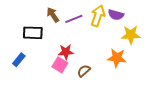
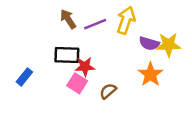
purple semicircle: (116, 15) -> (149, 43), moved
black rectangle: (33, 33) -> (67, 55), moved
orange star: (117, 58) -> (150, 74), turned 30

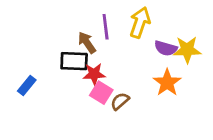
brown arrow: (68, 19) -> (87, 43), moved
purple line: (95, 24) -> (106, 27), turned -75
pink square: (77, 83) -> (101, 93), moved

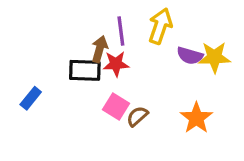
brown arrow: (87, 43) -> (100, 49), turned 50
red star: (94, 74) -> (116, 64), moved
orange star: (167, 83) -> (196, 118), moved

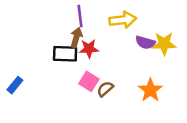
yellow arrow: (160, 26) -> (123, 20), turned 64
purple line: (121, 31) -> (80, 16), moved
blue rectangle: (31, 98) -> (15, 85), moved

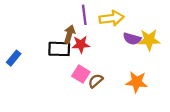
purple line: (80, 16) -> (84, 15), moved
blue rectangle: (15, 85) -> (14, 58), moved
orange star: (150, 90) -> (137, 82), turned -30

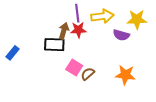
yellow star: (149, 40) -> (137, 19), moved
red star: (81, 44) -> (78, 30), moved

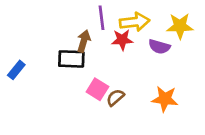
red star: (78, 30) -> (122, 40), moved

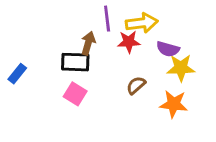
yellow star: (180, 26) -> (181, 68), moved
pink square: (97, 89) -> (75, 94), moved
brown semicircle: (115, 97) -> (136, 85), moved

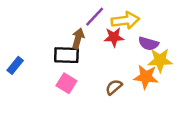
purple line: (107, 19) -> (95, 17), turned 50
brown semicircle: (136, 85) -> (114, 87), moved
orange star: (174, 104) -> (146, 77), moved

